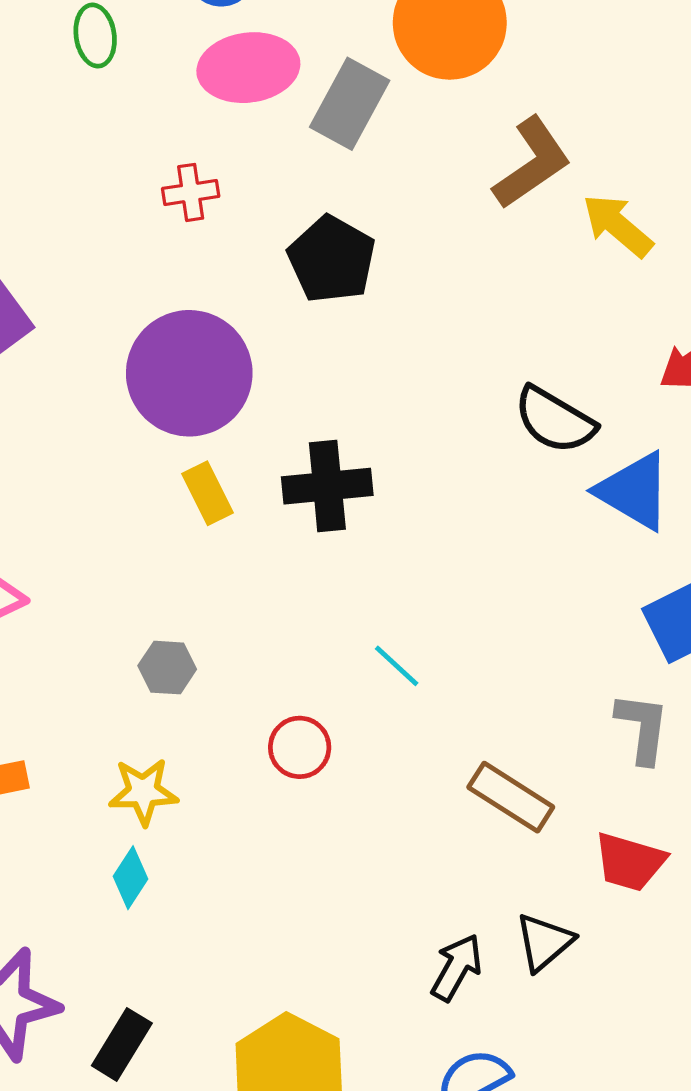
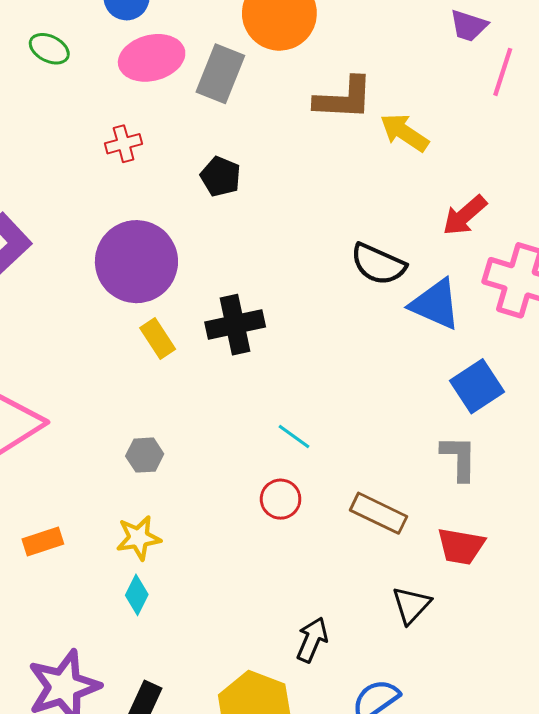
green ellipse: (95, 36) -> (49, 49), turned -48
brown L-shape: (532, 163) -> (344, 98), turned 44
black pentagon: (332, 259) -> (221, 176), size x0.7
red circle: (300, 747) -> (281, 499), moved
black arrow: (457, 967) -> (312, 640), moved

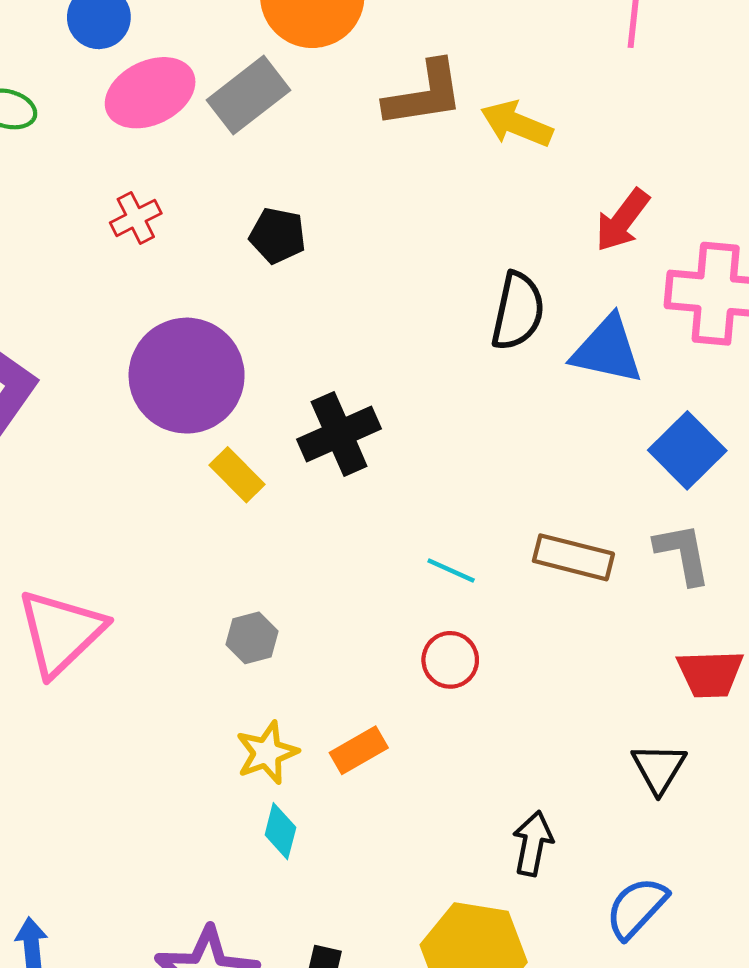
gray rectangle: (220, 74) -> (249, 95), turned 42
black semicircle: (378, 264) -> (518, 311), turned -90
brown rectangle: (378, 513) -> (573, 557), moved
orange rectangle: (43, 541) -> (359, 750), moved

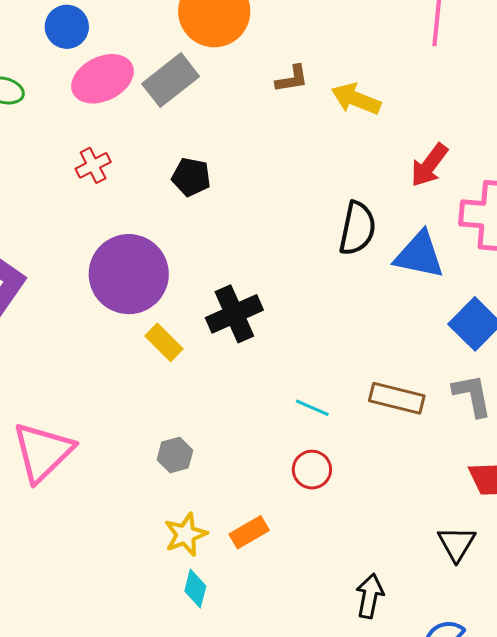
brown L-shape: (424, 94) -> (292, 79), size x0.6

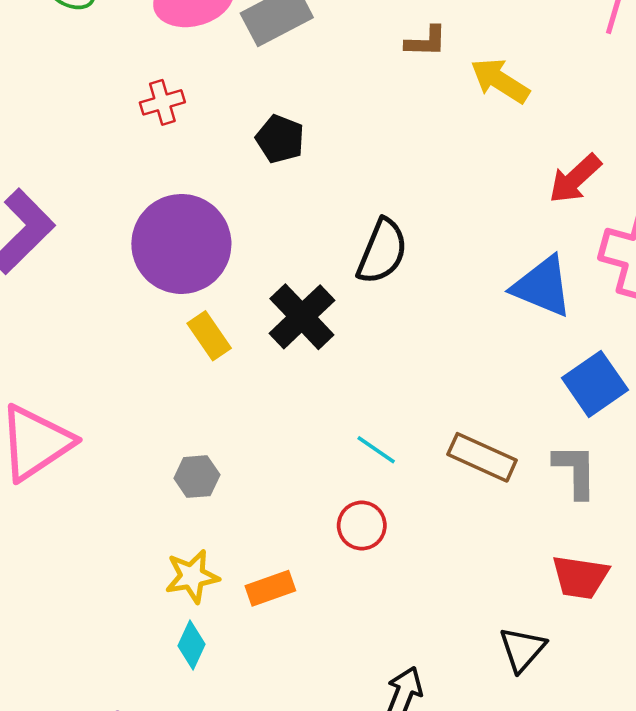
black semicircle: (357, 228) -> (382, 251), moved
black cross: (234, 314) -> (302, 317), turned -30

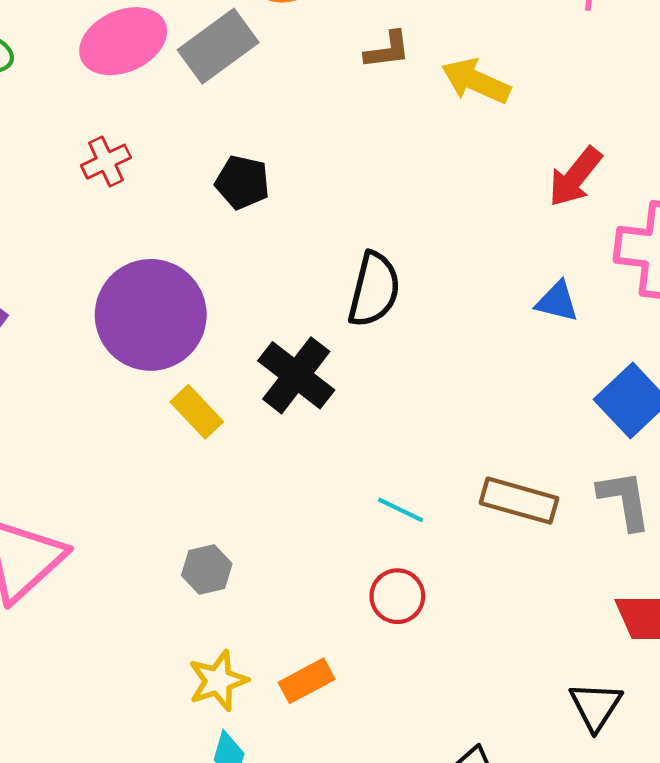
blue triangle: (542, 286) -> (557, 302), size x0.6

